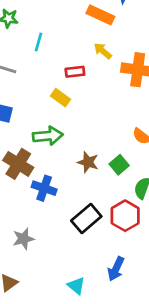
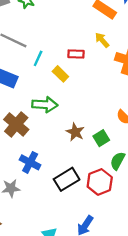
cyan line: (38, 42) -> (38, 58), moved
blue cross: (44, 188) -> (30, 162), moved

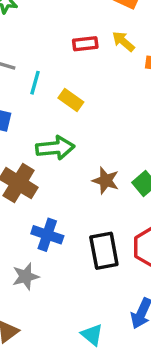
red rectangle: (76, 54) -> (85, 44), moved
black rectangle: (67, 179) -> (104, 251), turned -60

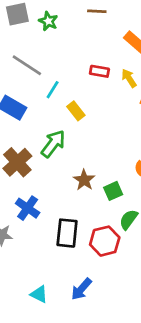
green arrow: (55, 148) -> (53, 144), turned -64
cyan triangle: (92, 335) -> (39, 294), turned -30

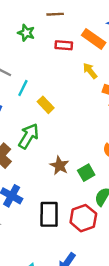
green star: (48, 21) -> (26, 33), moved
red rectangle: (99, 71) -> (64, 45), moved

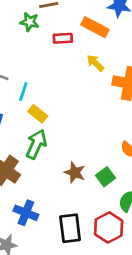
green star: (26, 33) -> (30, 22), moved
yellow rectangle: (46, 105) -> (38, 114), moved

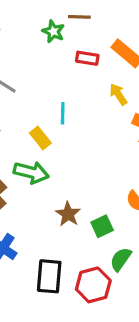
cyan line: (23, 91) -> (63, 113), moved, turned -30
green arrow: (36, 144) -> (31, 172), turned 68

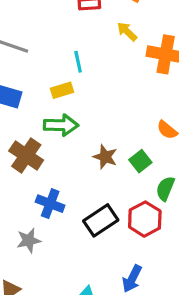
yellow rectangle: (40, 138) -> (62, 90), turned -55
black rectangle: (49, 276) -> (101, 220), turned 64

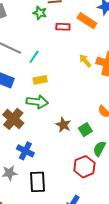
yellow arrow: (127, 32) -> (85, 61), moved
cyan line: (78, 62) -> (34, 57), moved, turned 40
black rectangle: (101, 220) -> (37, 182), moved, turned -65

